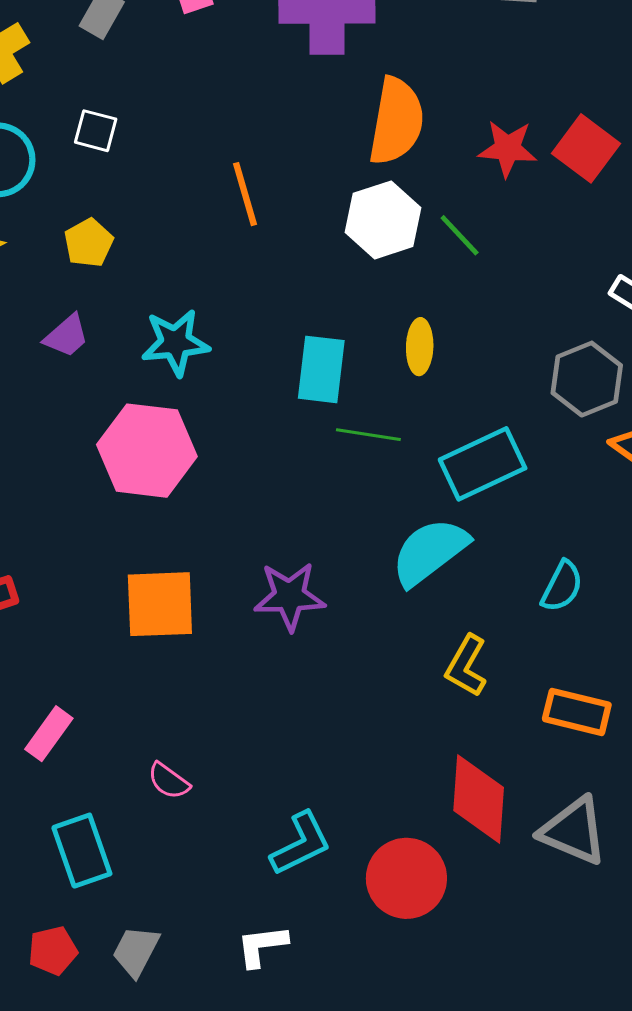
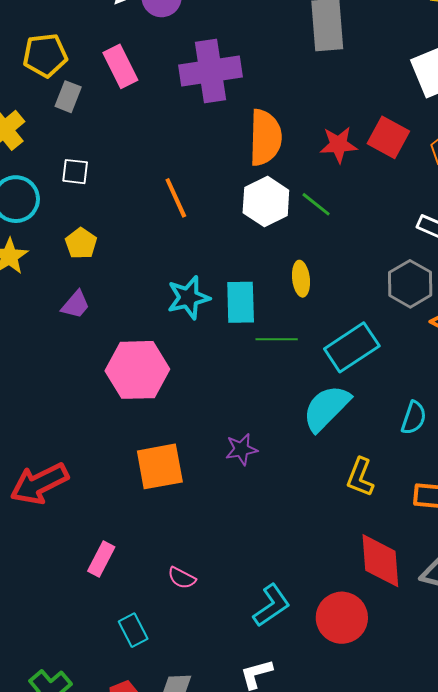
cyan star: (175, 343) -> (188, 298), moved
purple star: (290, 596) -> (241, 449), size x0.7
cyan rectangle: (82, 851) -> (133, 630), size x0.7

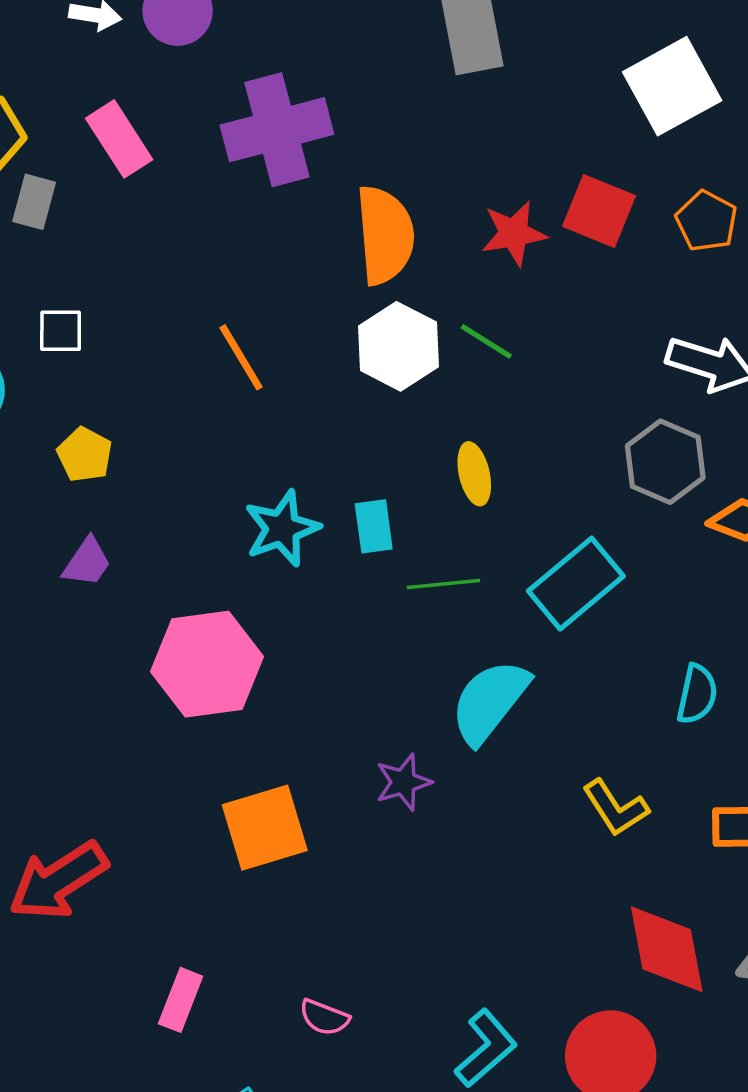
cyan rectangle: (241, 302) -> (374, 526), size x0.7
cyan semicircle: (326, 408) -> (490, 701), moved
yellow L-shape: (360, 477) -> (615, 808), turned -48

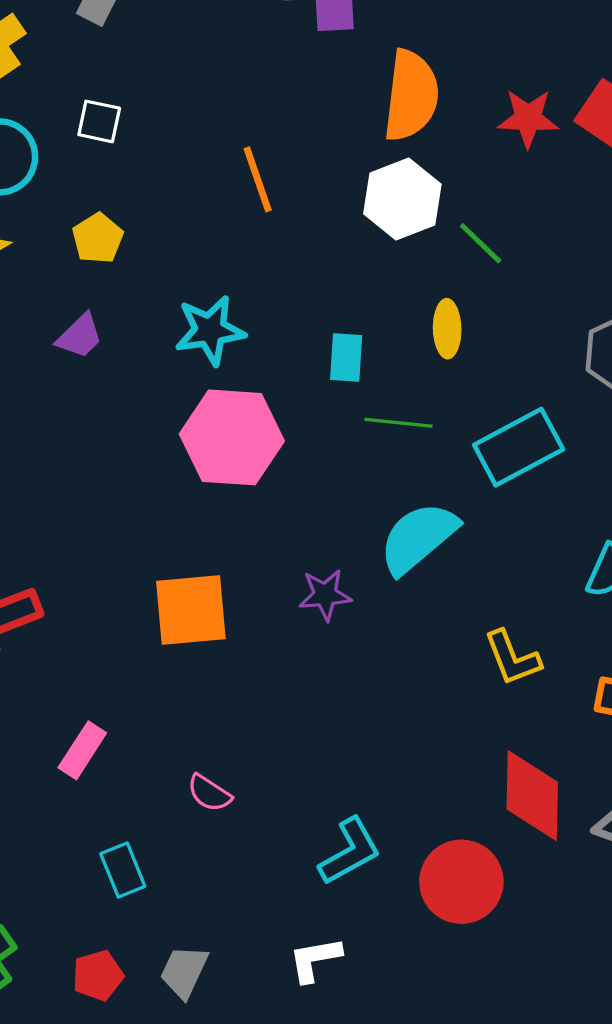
green line: (486, 341) -> (481, 243), moved
cyan star: (282, 528) -> (210, 330), moved
pink hexagon: (207, 664) -> (232, 437), moved

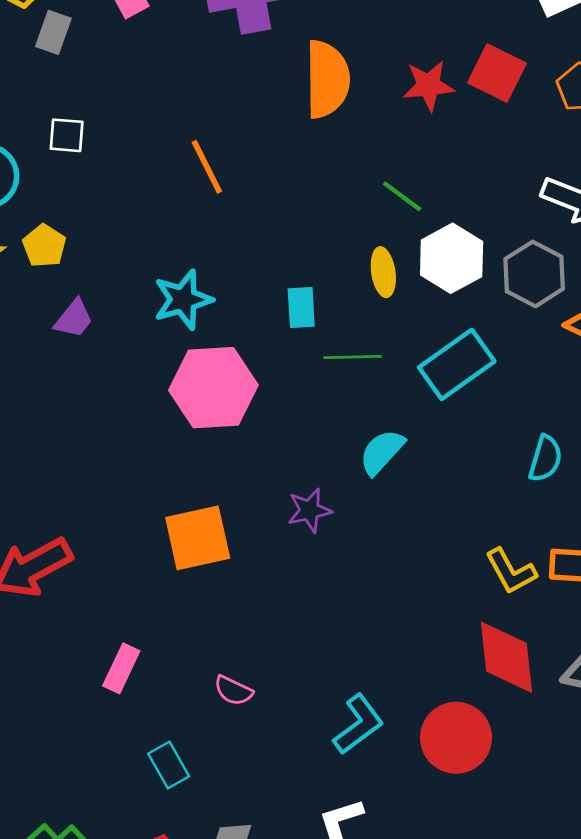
white hexagon: (402, 199) -> (452, 258), moved
yellow pentagon: (98, 238) -> (44, 246), moved
cyan semicircle: (418, 538) -> (382, 452), size x0.7
yellow L-shape: (512, 658) -> (511, 571), moved

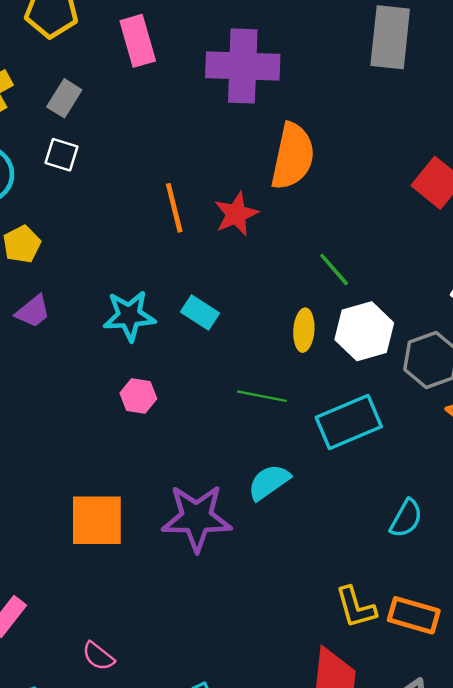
gray rectangle: (53, 32) -> (64, 98), moved
red star: (429, 85) -> (236, 214), moved, turned -30
cyan rectangle: (301, 308) -> (200, 312), moved, turned -66
pink hexagon: (213, 388) -> (138, 396), size x0.5
purple star: (309, 510) -> (197, 518), size x1.8

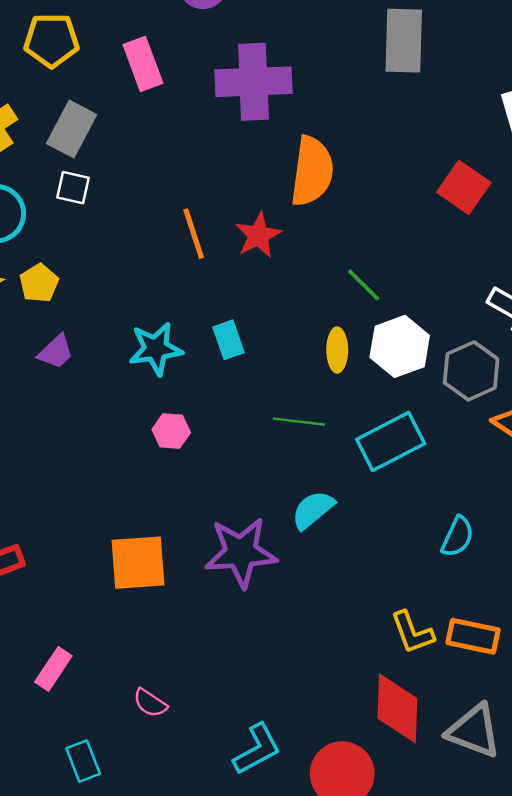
gray rectangle: (64, 98) -> (72, 129), size x1.4
cyan rectangle: (200, 312) -> (229, 340), turned 42

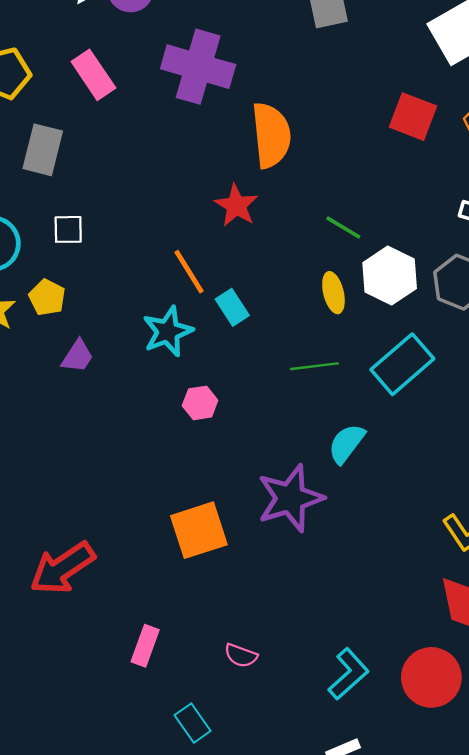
purple cross: (253, 82) -> (198, 67), turned 32
white square: (73, 188) -> (68, 229), moved
orange line: (194, 234) -> (189, 272), moved

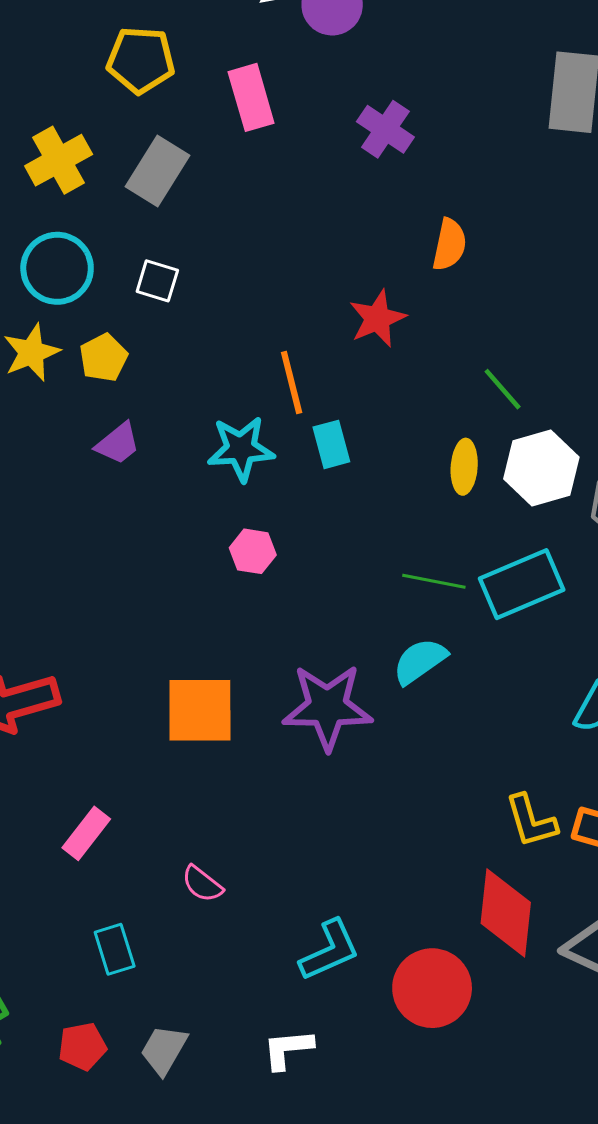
purple cross: (198, 67) -> (385, 129), size x0.6
orange semicircle: (271, 135) -> (449, 245), size x0.6
green line: (314, 366) -> (434, 581), moved

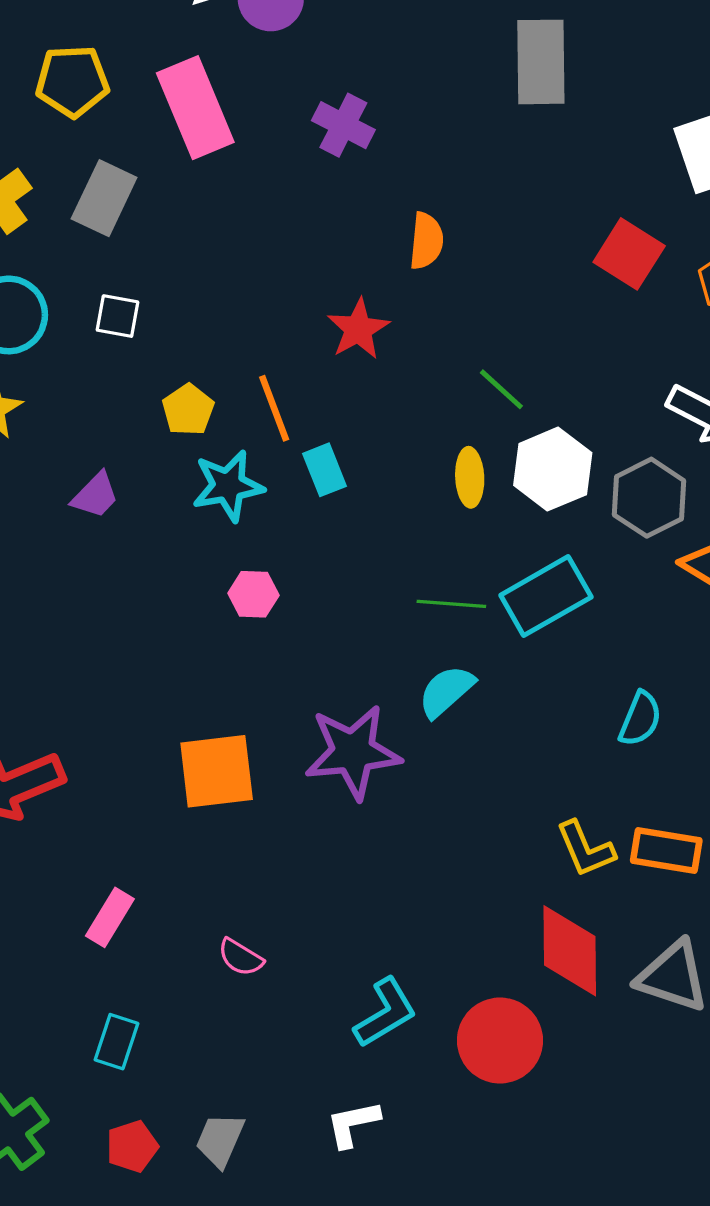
pink rectangle: (251, 97) -> (195, 108), size x1.4
yellow pentagon: (103, 358) -> (188, 410), moved
cyan rectangle: (115, 949) -> (116, 1042), moved, turned 42

